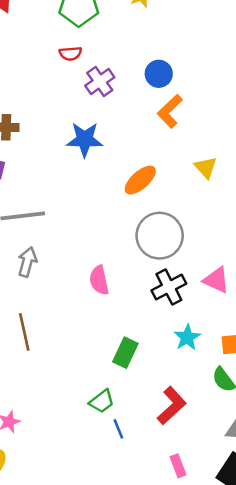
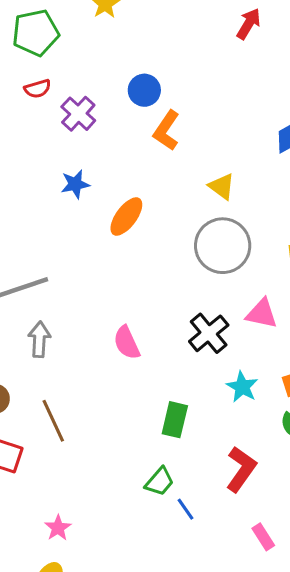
blue star: (85, 139) -> (75, 184), size x0.7
orange ellipse: (140, 180) -> (126, 217), moved
gray circle: (160, 236) -> (223, 246), moved

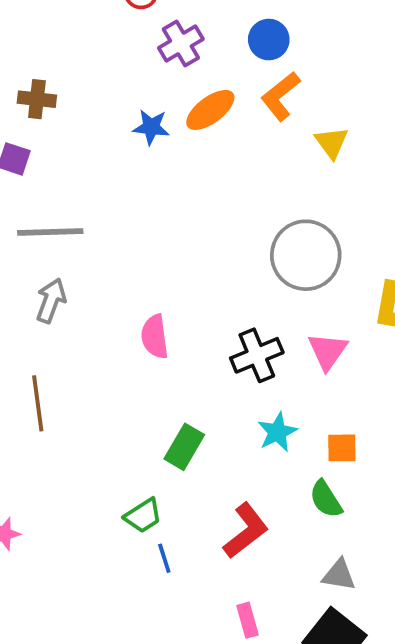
yellow triangle: (222, 187) -> (332, 143), moved
orange ellipse: (126, 217) -> (210, 110), moved
pink triangle: (262, 314) -> (328, 351), turned 36

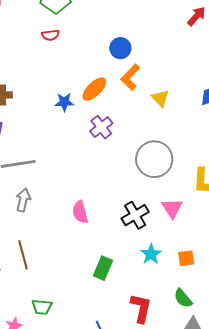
purple cross: (181, 43) -> (101, 127), moved
green semicircle: (326, 499) -> (183, 298), moved
green trapezoid: (143, 516) -> (42, 307), moved, turned 45
red L-shape: (246, 531) -> (141, 308), turned -32

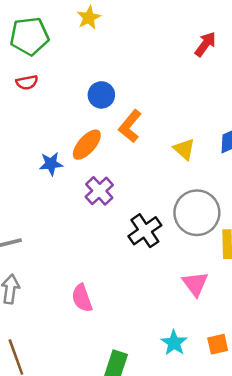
blue circle: (120, 48) -> (101, 95), moved
yellow triangle: (160, 98) -> (184, 149), moved
gray circle: (154, 159) -> (197, 213), moved
black cross: (135, 215) -> (145, 231), moved

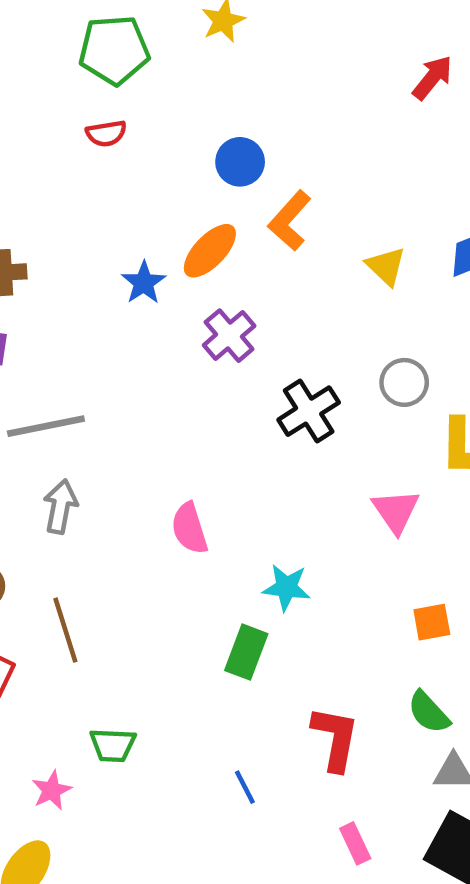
blue star: (51, 164) -> (144, 283), turned -30
gray circle: (197, 213) -> (404, 382), size x0.6
cyan star: (174, 343) -> (286, 587), moved, turned -30

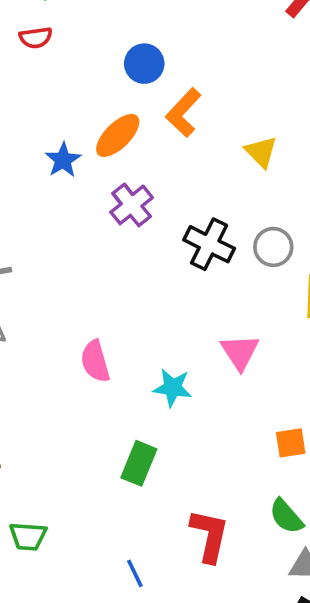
black cross: (309, 411) -> (209, 244), moved, turned -33
pink triangle: (396, 511) -> (240, 352), moved
cyan star: (286, 587) -> (173, 388), moved

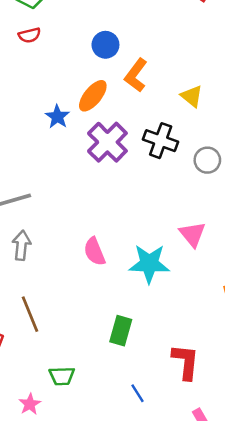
purple cross: (132, 205) -> (107, 142), size x1.4
black cross: (209, 244) -> (161, 141), moved
cyan star: (173, 388) -> (149, 264), size x1.5
green rectangle: (139, 463) -> (121, 331), moved

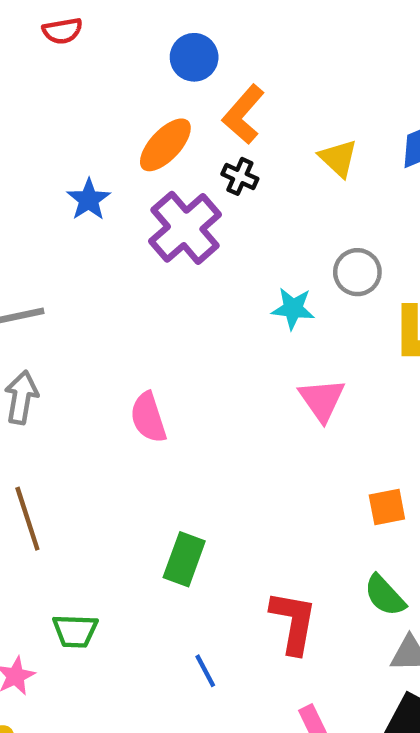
blue star: (57, 117) -> (89, 200), moved
black cross: (161, 141) -> (240, 176), moved, size x0.6
cyan star: (149, 264) -> (293, 309), moved, size x0.6

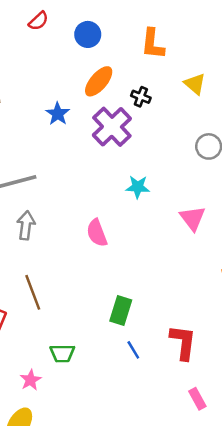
red semicircle: (62, 31) -> (38, 21), turned -30
blue circle: (194, 57) -> (88, 34), moved
orange L-shape: (243, 114) -> (153, 44), moved, turned -32
cyan star: (293, 309) -> (138, 187), moved
blue line: (205, 671) -> (133, 350), moved

